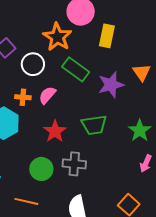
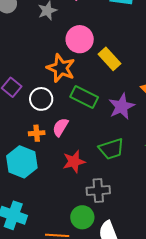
yellow rectangle: (107, 36) -> (109, 59), turned -45
red star: (55, 131) -> (74, 162), turned 30
green circle: (41, 169) -> (82, 217), moved

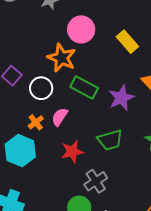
yellow rectangle: (109, 59) -> (127, 42), moved
orange cross: (37, 133) -> (36, 122), turned -35
gray cross: (98, 191) -> (96, 181), turned -30

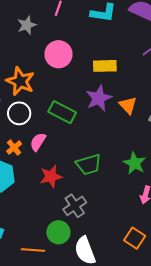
yellow rectangle: (127, 42) -> (105, 66), turned -50
orange star: (62, 58) -> (20, 81), moved
purple star: (121, 98) -> (99, 98), moved

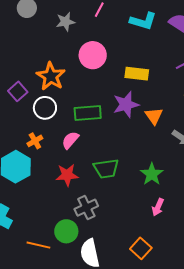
green rectangle: (62, 112) -> (88, 113), turned -40
pink semicircle: (38, 142) -> (70, 140), moved

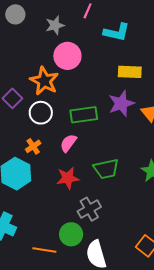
cyan L-shape: (143, 21) -> (117, 32), moved
pink circle: (93, 55) -> (67, 56), moved

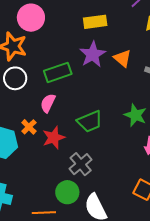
orange cross: (33, 146) -> (29, 127), moved

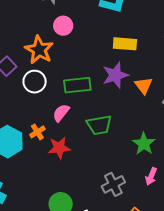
pink circle: (31, 18) -> (63, 26), size x0.7
green trapezoid: (90, 121) -> (99, 125), moved
gray cross: (81, 164) -> (113, 184), moved

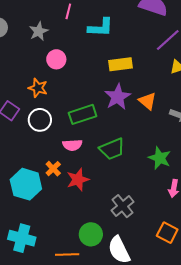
orange star: (39, 50) -> (38, 88), size x0.7
pink semicircle: (61, 113) -> (72, 145), turned -120
gray cross: (113, 184) -> (123, 206), moved

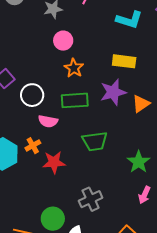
cyan L-shape: (101, 27) -> (129, 20), moved
orange star: (38, 88) -> (74, 68), moved
orange triangle: (147, 101) -> (141, 104), turned 30
pink semicircle: (72, 145) -> (48, 121), moved

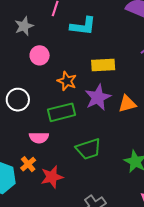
cyan L-shape: (129, 20) -> (83, 26), moved
orange star: (74, 68) -> (67, 81), moved
white circle: (32, 95) -> (18, 100), moved
orange triangle: (141, 104) -> (127, 104), turned 30

